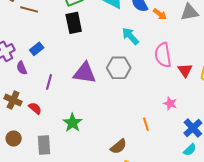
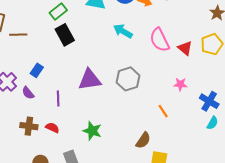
gray hexagon: (119, 68) -> (128, 79), moved

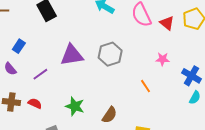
purple line: (58, 98) -> (40, 74), turned 56
brown semicircle: (143, 140) -> (110, 115), moved

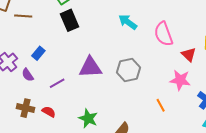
red triangle: (167, 23) -> (189, 55), moved
pink star: (163, 59) -> (180, 80), size x1.5

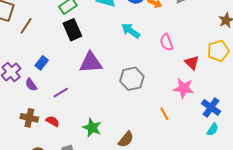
brown line: (23, 16) -> (26, 26), turned -60
pink semicircle: (163, 34) -> (166, 42), size x0.7
purple triangle: (90, 67) -> (91, 63), moved

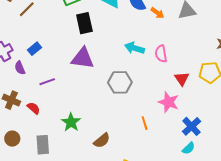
black rectangle: (72, 30) -> (84, 23), moved
cyan arrow: (131, 31) -> (134, 48), moved, turned -30

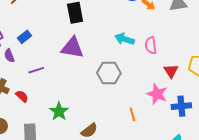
blue cross: (192, 126) -> (181, 106), moved, turned 36

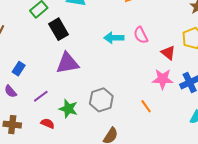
gray hexagon: (109, 73) -> (101, 100), moved
red semicircle: (22, 96) -> (48, 123), moved
green star: (59, 111) -> (68, 109), moved

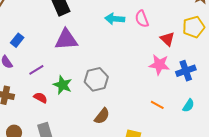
orange line: (146, 106) -> (157, 105), moved, turned -32

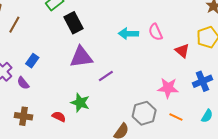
pink star: (159, 65) -> (168, 88), moved
purple line: (36, 70) -> (106, 76), moved
gray hexagon: (96, 79) -> (144, 113), moved

